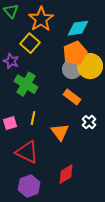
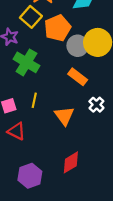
orange pentagon: (75, 53) -> (58, 28), moved
red triangle: (27, 152) -> (16, 131), moved, size x0.7

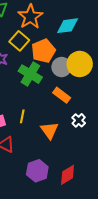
green cross: (26, 62) -> (30, 74), moved
red diamond: (71, 162) -> (68, 175), moved
purple hexagon: (30, 176) -> (37, 171), moved

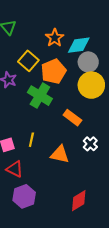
orange star: (30, 17) -> (55, 38), moved, size x0.7
gray circle: (62, 67) -> (88, 62), moved
orange triangle: (49, 130) -> (60, 154), turned -42
purple hexagon: (37, 171) -> (24, 196), moved

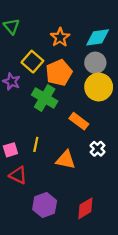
cyan diamond: (79, 45) -> (98, 37), moved
purple hexagon: (24, 196) -> (45, 205), moved

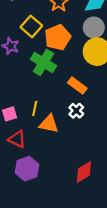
white cross: (98, 149) -> (76, 111), moved
orange triangle: (66, 160) -> (49, 124), moved
purple hexagon: (45, 205) -> (27, 169), moved

